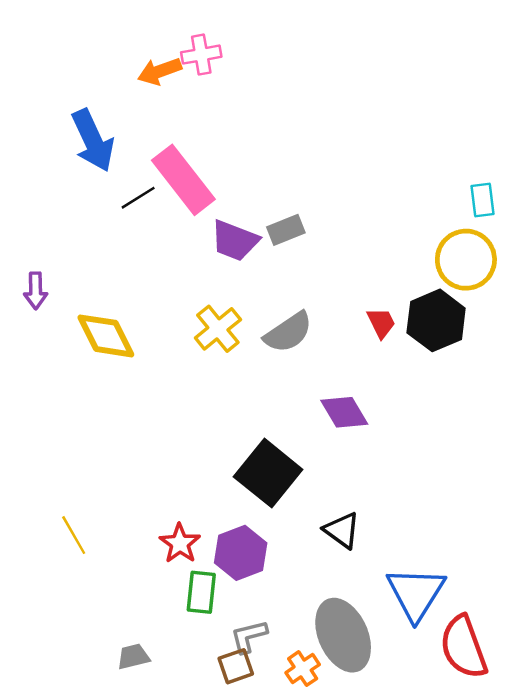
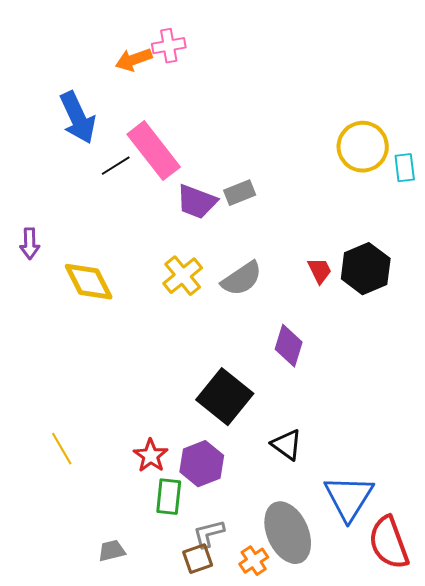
yellow circle: (466, 260) -> (363, 147), moved
purple diamond: (344, 412) -> (289, 346), turned 48

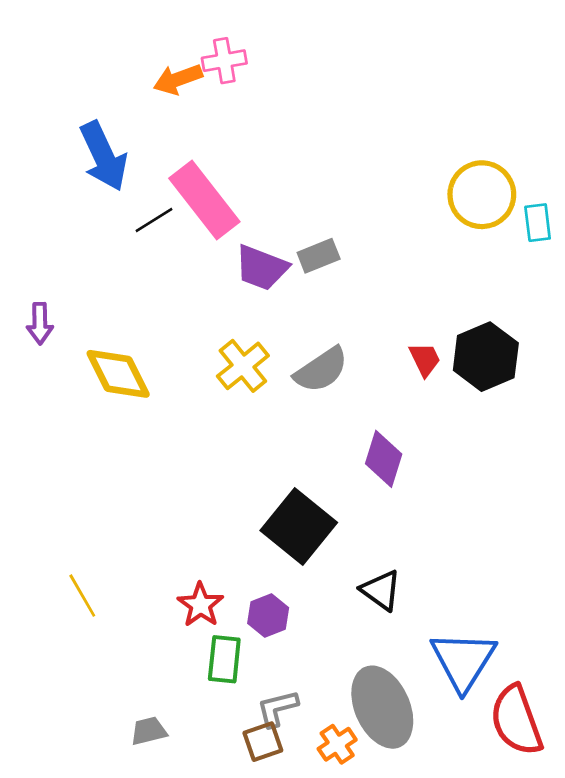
purple hexagon: (202, 464) -> (268, 615), size x0.7

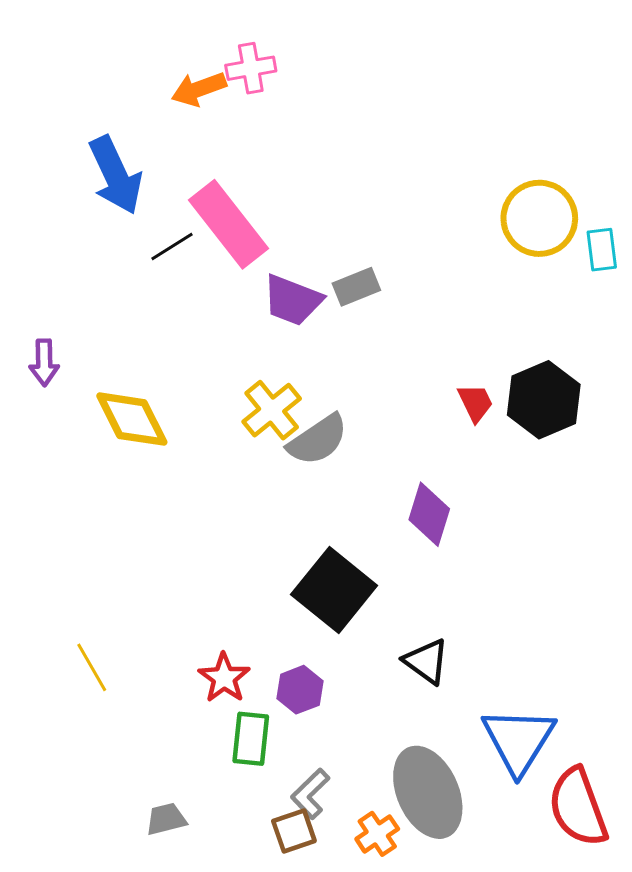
gray semicircle: (321, 370) -> (318, 440), moved
gray L-shape: (277, 708) -> (310, 794), turned -30

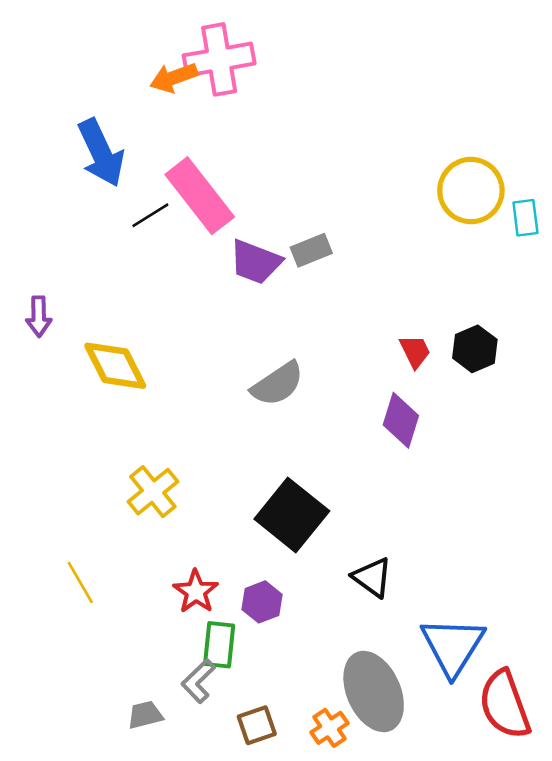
pink cross: (251, 68) -> (219, 59), size x1.6
black hexagon: (544, 400) -> (475, 349), size x0.7
yellow cross: (272, 410) -> (153, 492), moved
purple diamond: (429, 514) -> (401, 420), moved
gray L-shape: (310, 794) -> (198, 681), moved

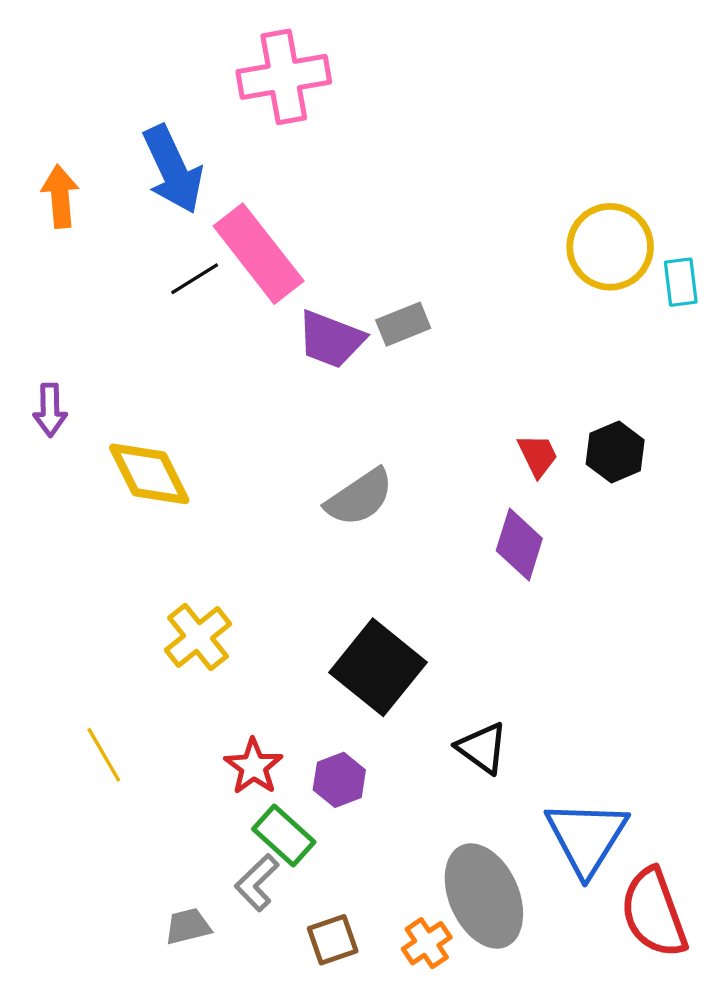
orange arrow: (174, 78) -> (60, 196), moved, turned 105
blue arrow: (101, 153) -> (173, 169), moved
green rectangle: (219, 645) -> (284, 835), turned -54

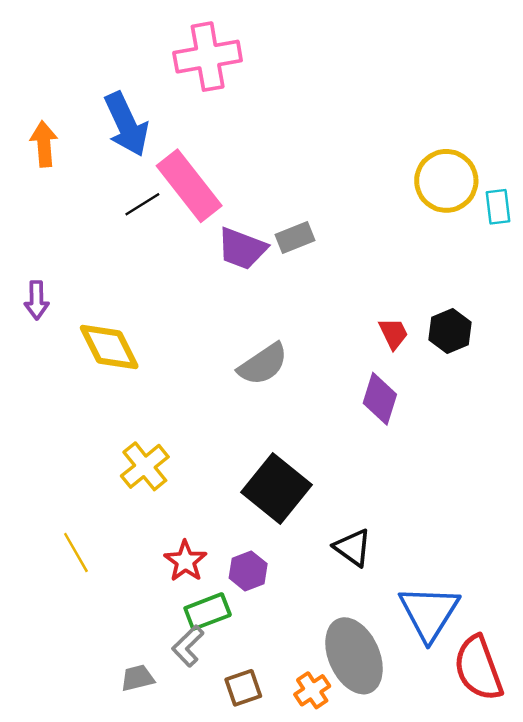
green rectangle: (284, 835) -> (208, 612), turned -63

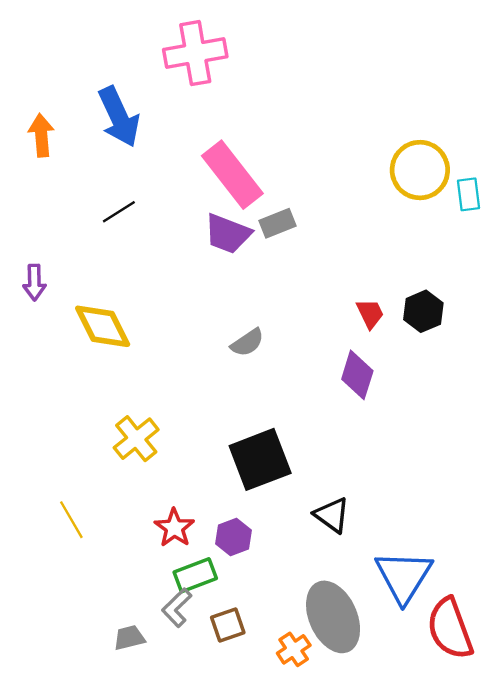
pink rectangle: (189, 186) -> (232, 175), moved
black line: (142, 204) -> (119, 212), moved
gray semicircle: (263, 364) -> (247, 343), size x0.7
black square: (276, 489) -> (260, 459), turned 30
brown square: (243, 688) -> (228, 625), moved

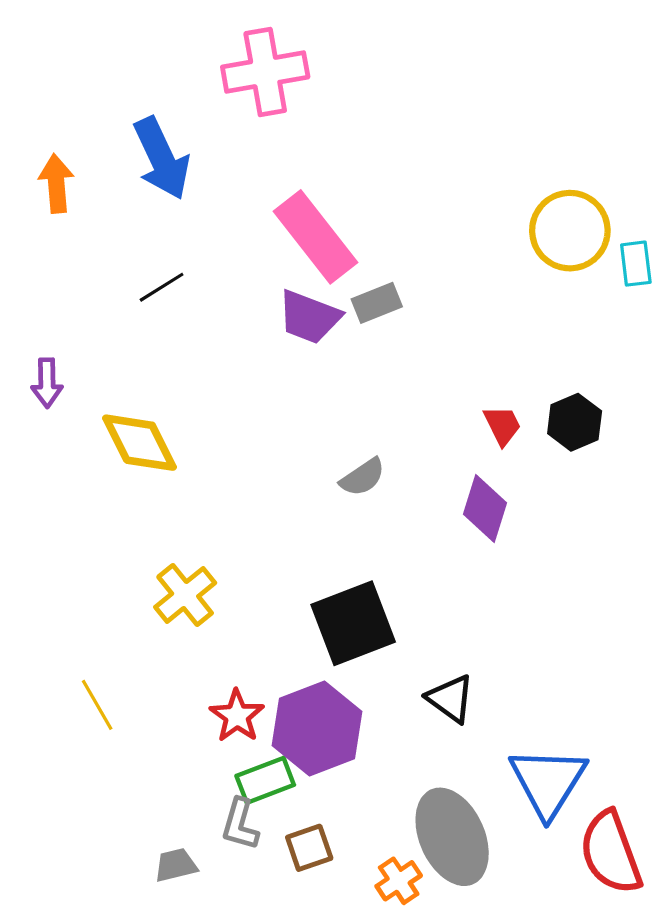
gray semicircle: (247, 343) -> (363, 477), moved
purple hexagon: (233, 537) -> (317, 728), size x1.8
gray L-shape: (177, 608) -> (240, 824), turned -30

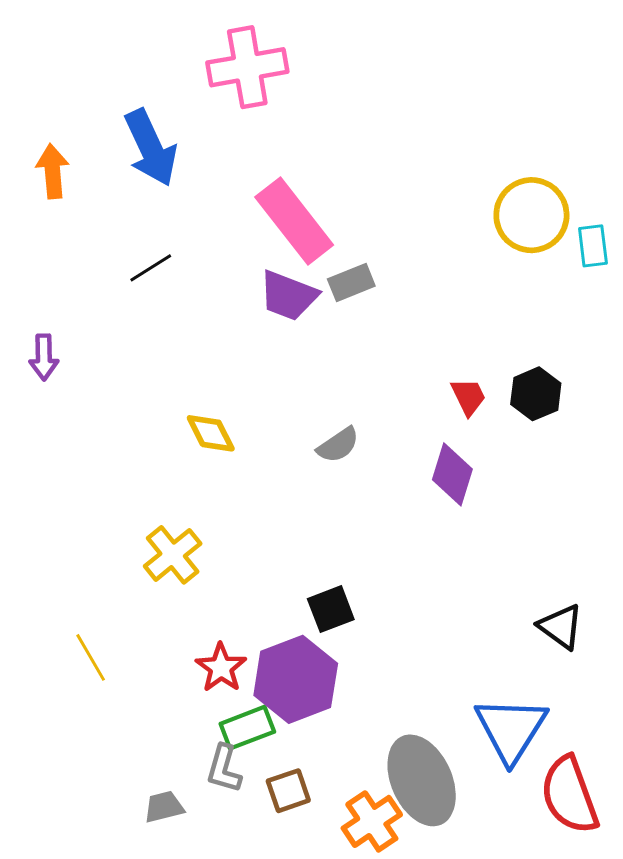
yellow diamond: (140, 443) -> (211, 433), moved, size x0.7
black square: (353, 623) -> (331, 609), moved, size x0.6
black triangle: (450, 699) -> (561, 627), moved
orange cross: (399, 881) -> (372, 821), size x1.4

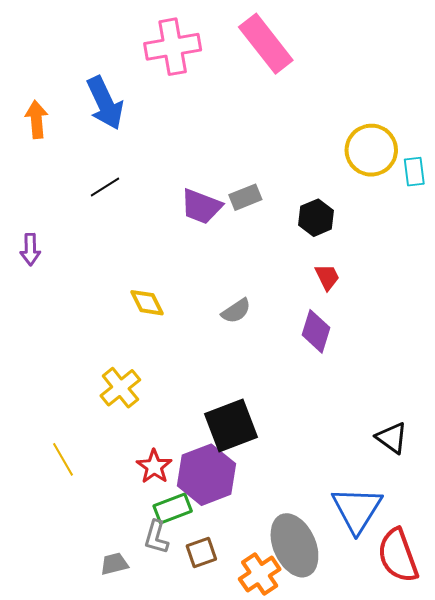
pink rectangle: (294, 221) -> (266, 44), moved
black hexagon: (536, 394) -> (316, 218), moved
black square: (331, 609) -> (231, 426), size x1.6

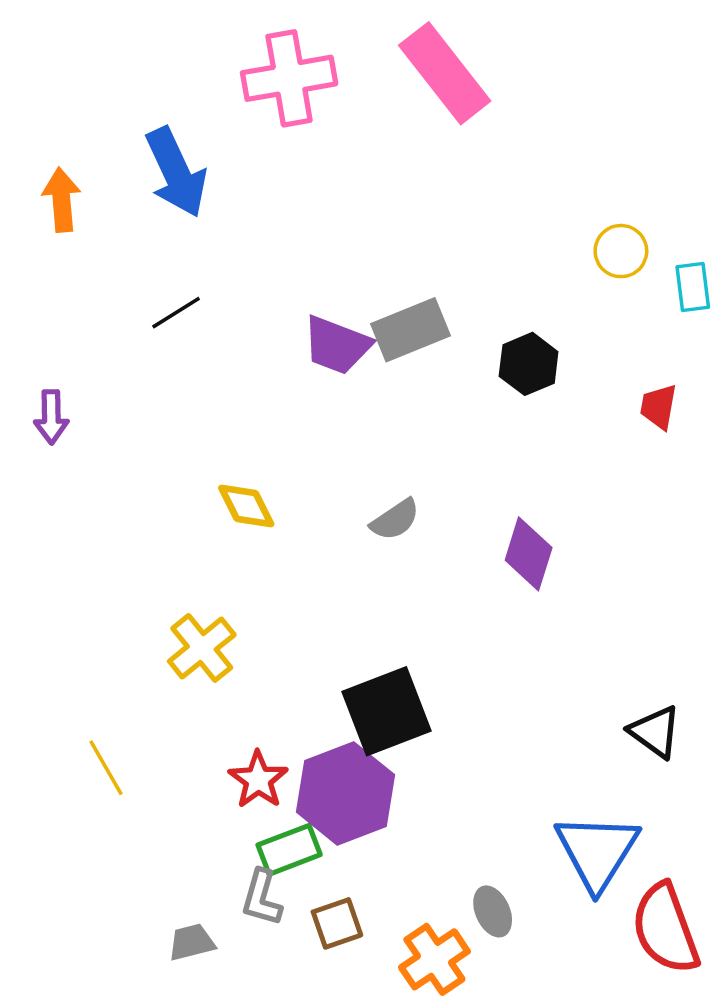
yellow circle: (371, 150) -> (621, 251), size x0.6
gray rectangle: (245, 197) -> (410, 330), size x1.4
red trapezoid: (327, 277) -> (659, 407), moved, turned -144
gray ellipse: (294, 545) -> (493, 911), size x0.5

